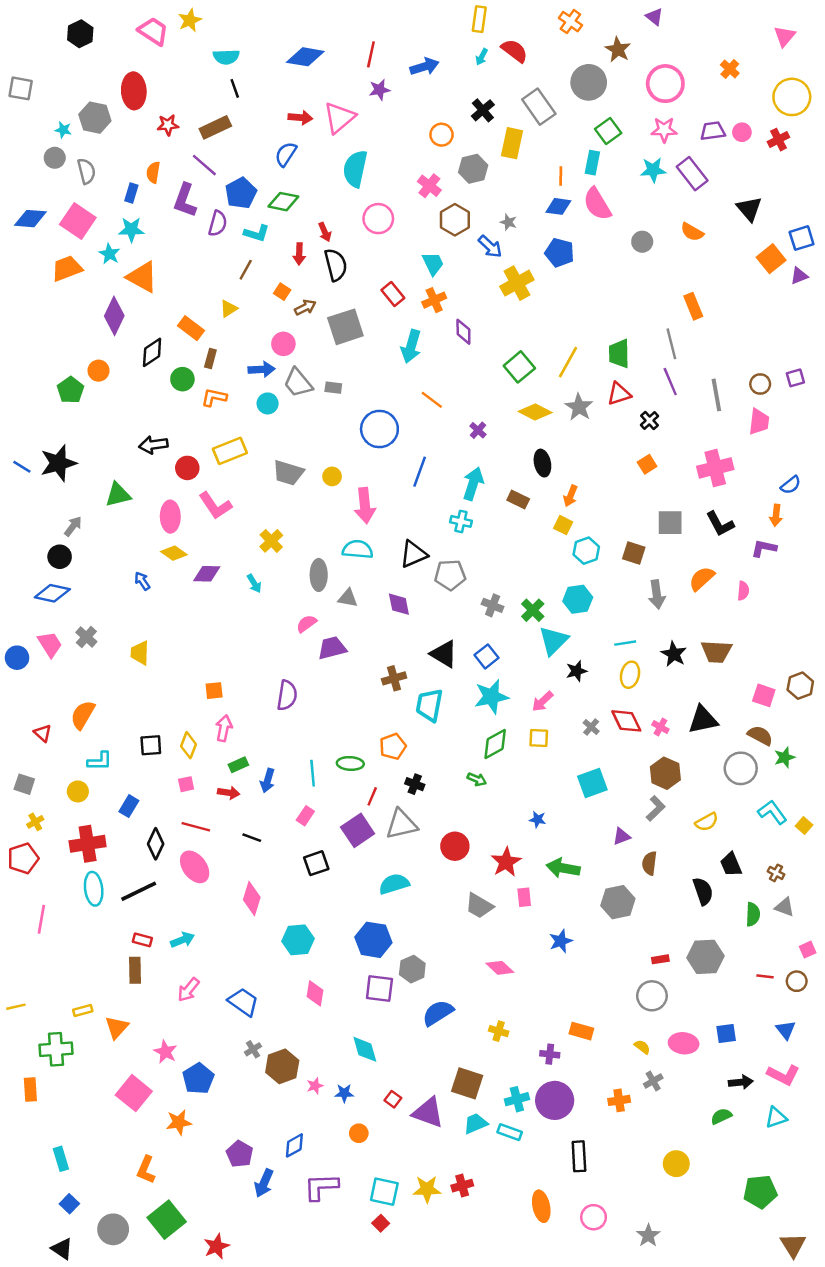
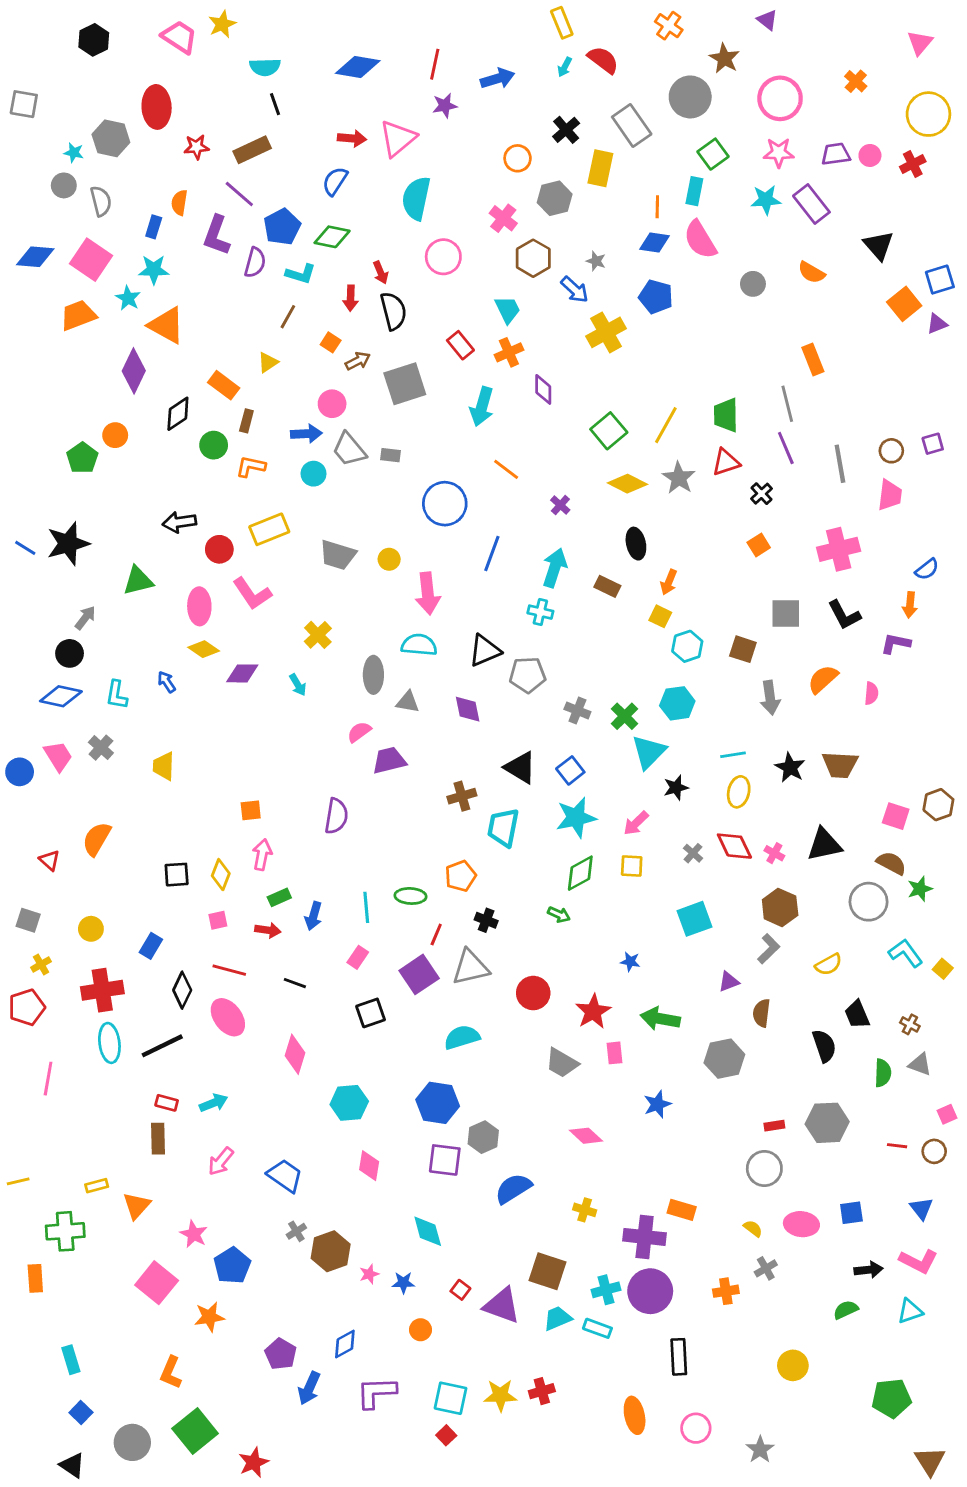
yellow rectangle: (479, 19) -> (562, 23), turned -30
cyan L-shape: (100, 761) -> (117, 695), moved, turned 100
purple cross: (550, 1054) -> (645, 1237), size x1.8

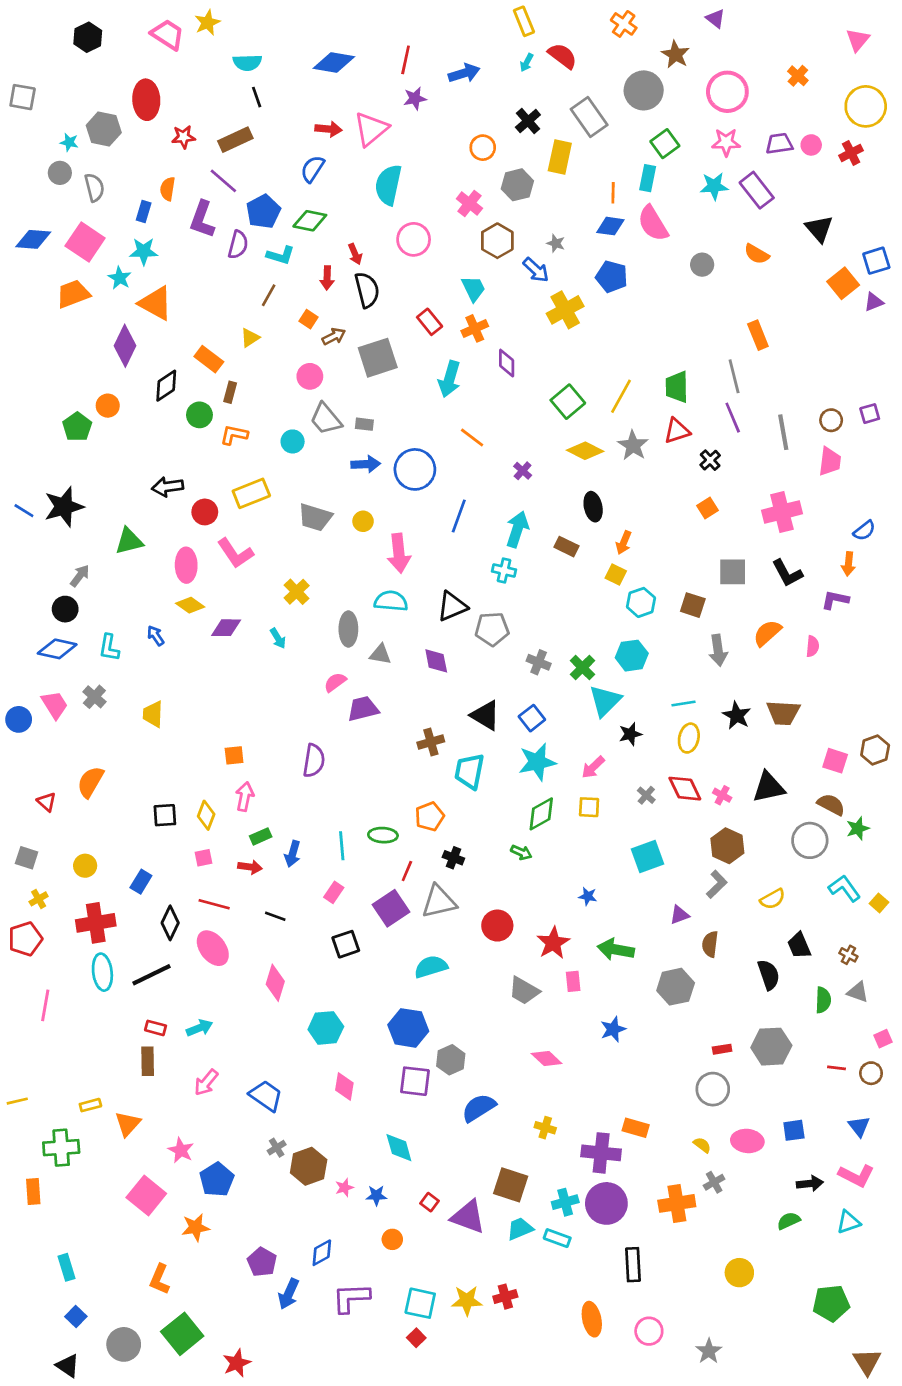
blue arrow: (306, 434) -> (366, 464), moved
orange cross: (726, 1291) -> (677, 1203), size x1.5

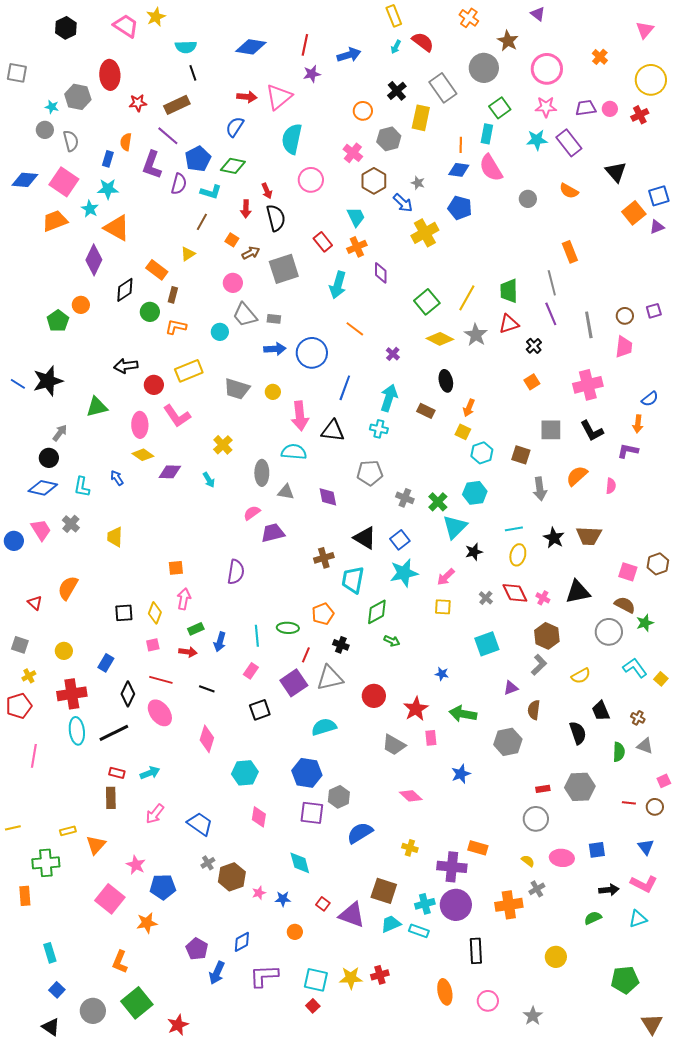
black triangle: (452, 606) -> (333, 431), moved, turned 30
green diamond: (541, 814) -> (377, 612), moved
blue pentagon: (217, 1180) -> (163, 887), turned 30

